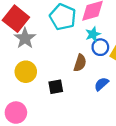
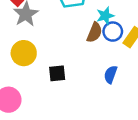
brown semicircle: (80, 63) -> (94, 32), moved
blue semicircle: (101, 84) -> (111, 74), turned -32

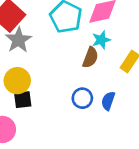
blue circle: (113, 32) -> (82, 98), moved
black square: (57, 73) -> (23, 100), moved

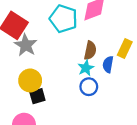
cyan star: (101, 40) -> (86, 68), moved
blue semicircle: (108, 101) -> (108, 64), moved

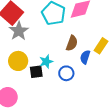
cyan star: (86, 68) -> (46, 62), moved
black square: (37, 96) -> (36, 72), moved

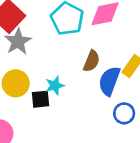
blue semicircle: (85, 57) -> (109, 81), size x1.5
blue circle: (66, 73) -> (124, 113), moved

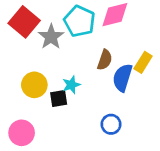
gray star: (18, 41) -> (51, 37), moved
blue circle: (124, 113) -> (111, 124), moved

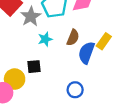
yellow circle: (34, 85) -> (15, 79), moved
cyan star: (71, 85) -> (45, 39), moved

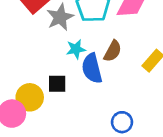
blue semicircle: (86, 53) -> (92, 68), moved, turned -40
blue circle: (75, 90) -> (122, 122), moved

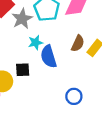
brown semicircle: (113, 51) -> (78, 43), moved

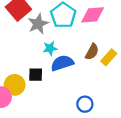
blue semicircle: (49, 57) -> (62, 63), turned 85

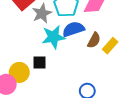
cyan star: (50, 48) -> (53, 37), size x1.6
blue semicircle: (62, 63) -> (73, 29), moved

